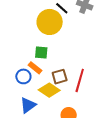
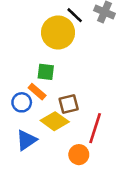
red line: (80, 80) -> (95, 128), moved

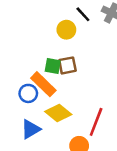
yellow circle: (58, 33) -> (66, 30), size x0.6
orange rectangle: (37, 92) -> (43, 84), size x1.5
brown square: (69, 104) -> (67, 65), moved

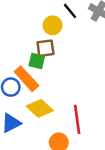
brown square: (67, 65) -> (45, 48), moved
red line: (96, 122) -> (77, 119), turned -32

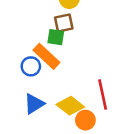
yellow diamond: (40, 108) -> (70, 106), moved

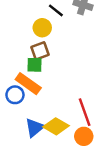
blue triangle: (34, 104) -> (34, 128), moved
orange circle: (85, 120) -> (84, 136), moved

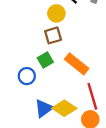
green square: (34, 65) -> (45, 60), moved, turned -35
orange rectangle: (28, 84) -> (77, 64), moved

